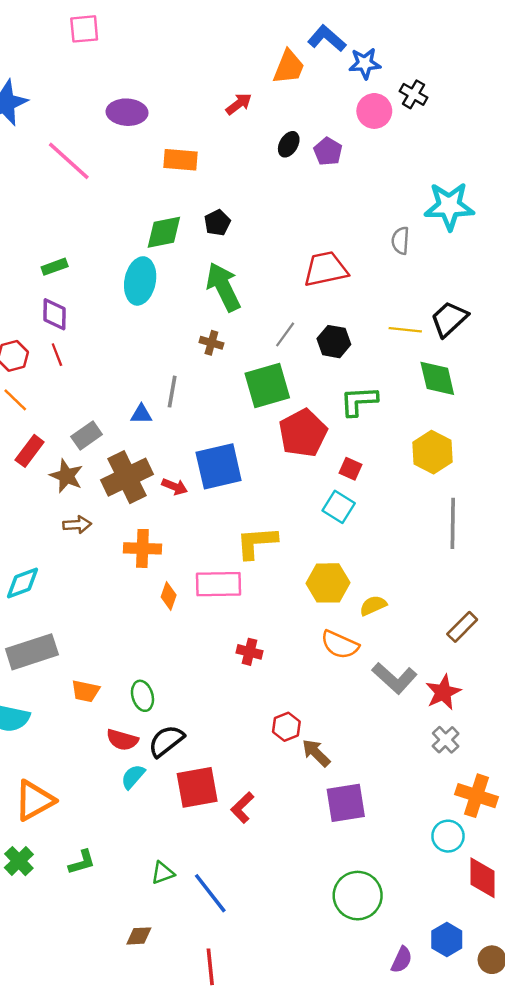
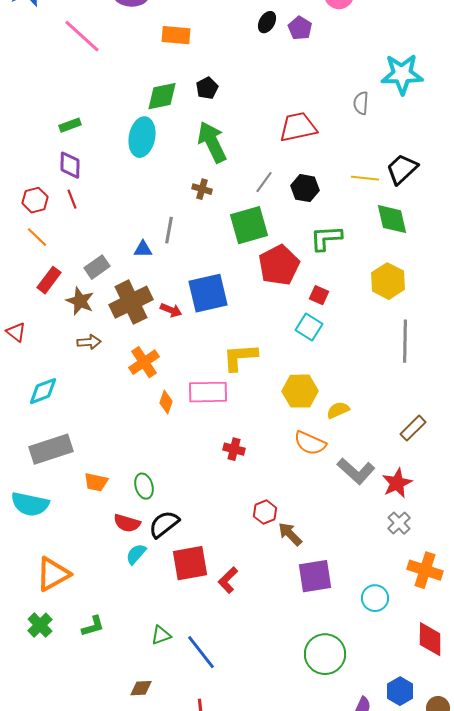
orange cross: (142, 548) -> (144, 362), turned -36
cyan circle: (448, 836) -> (375, 598), moved

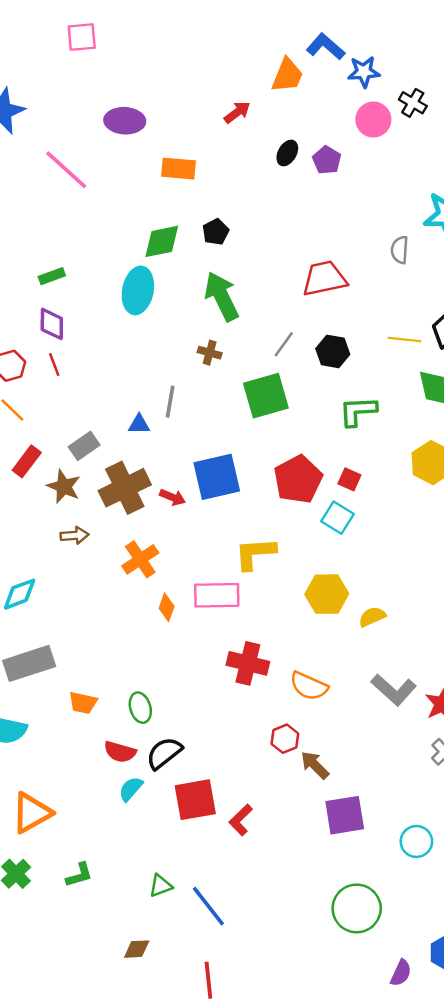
red pentagon: (279, 265) -> (298, 479), moved
orange semicircle: (310, 443) -> (309, 686), moved
red cross: (234, 449) -> (248, 663), size x1.6

